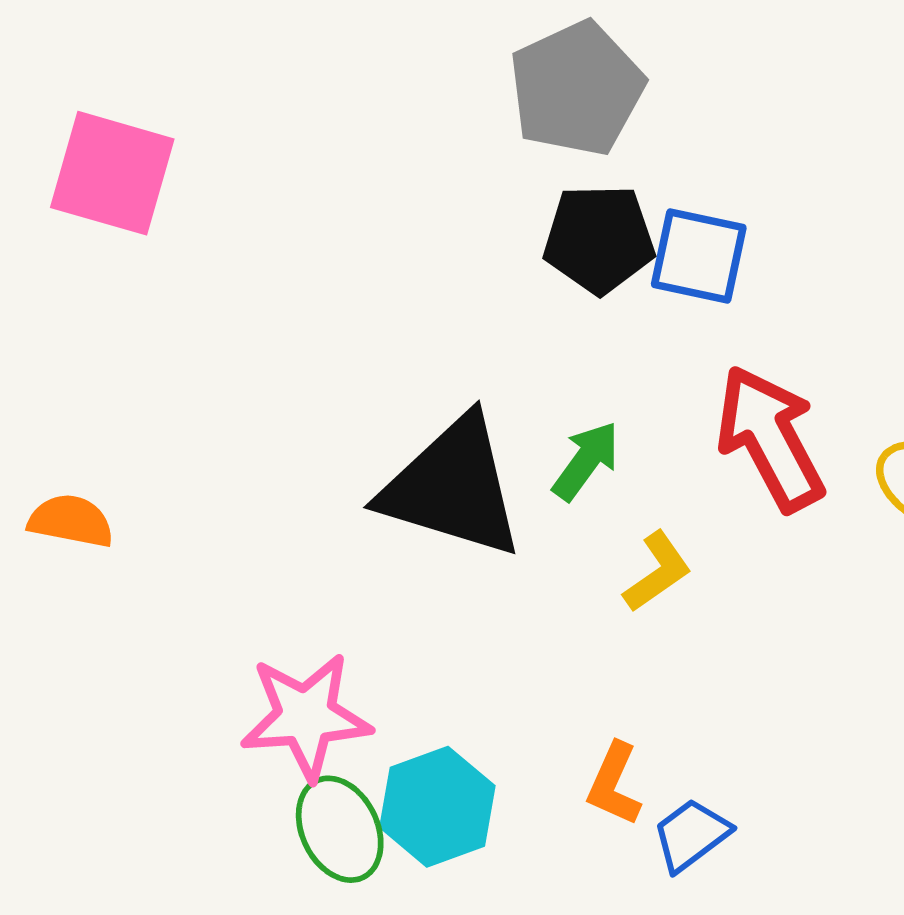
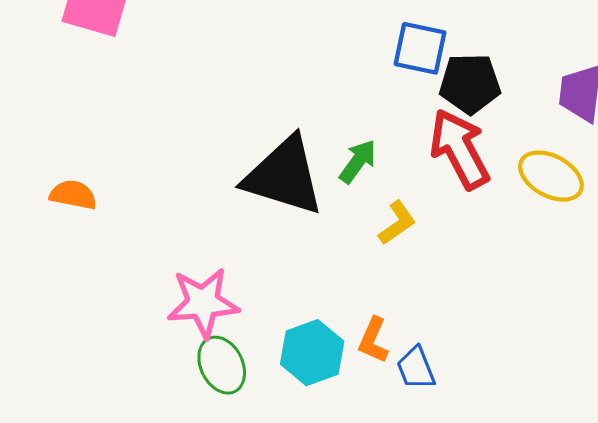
black pentagon: (599, 239) -> (470, 84), moved
cyan hexagon: (437, 807) -> (312, 353), moved
blue trapezoid: (691, 835) -> (416, 368), turned -75

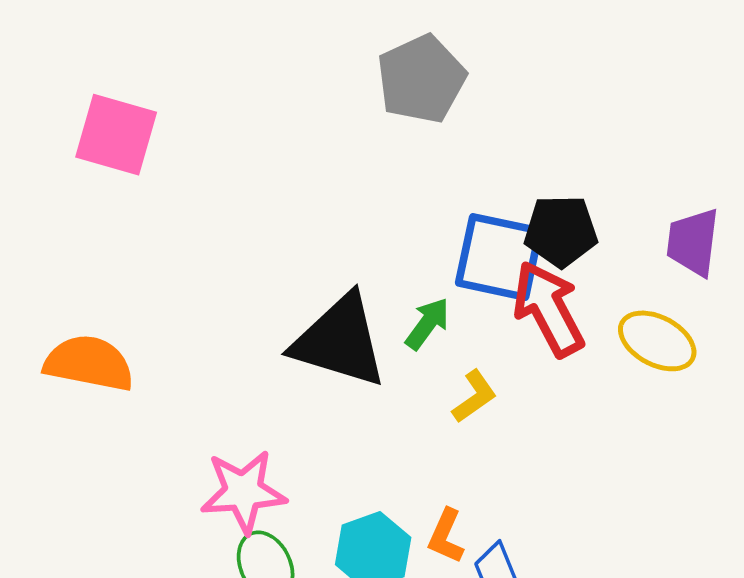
blue square: (420, 48) -> (499, 257), moved, size x1.4
orange semicircle: (73, 195) -> (89, 363), size x1.6

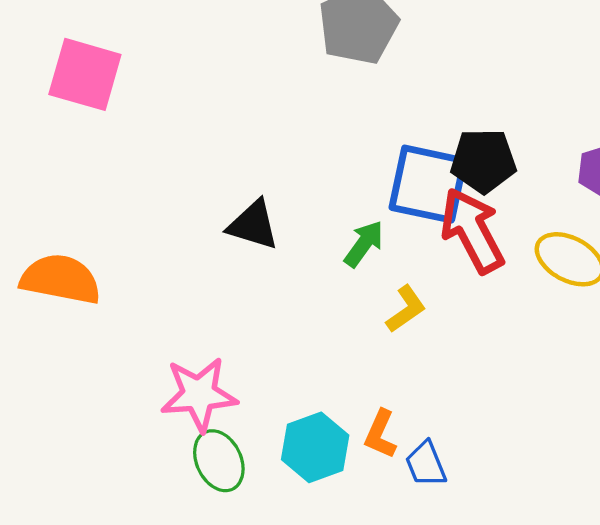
black triangle: (340, 341) -> (253, 225), moved, size x0.6

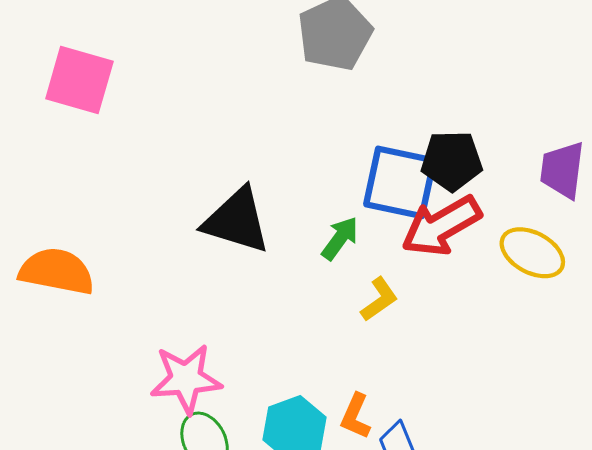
black triangle: (253, 225) -> (237, 221), size x1.4
red arrow: (472, 231) -> (441, 226), turned -92

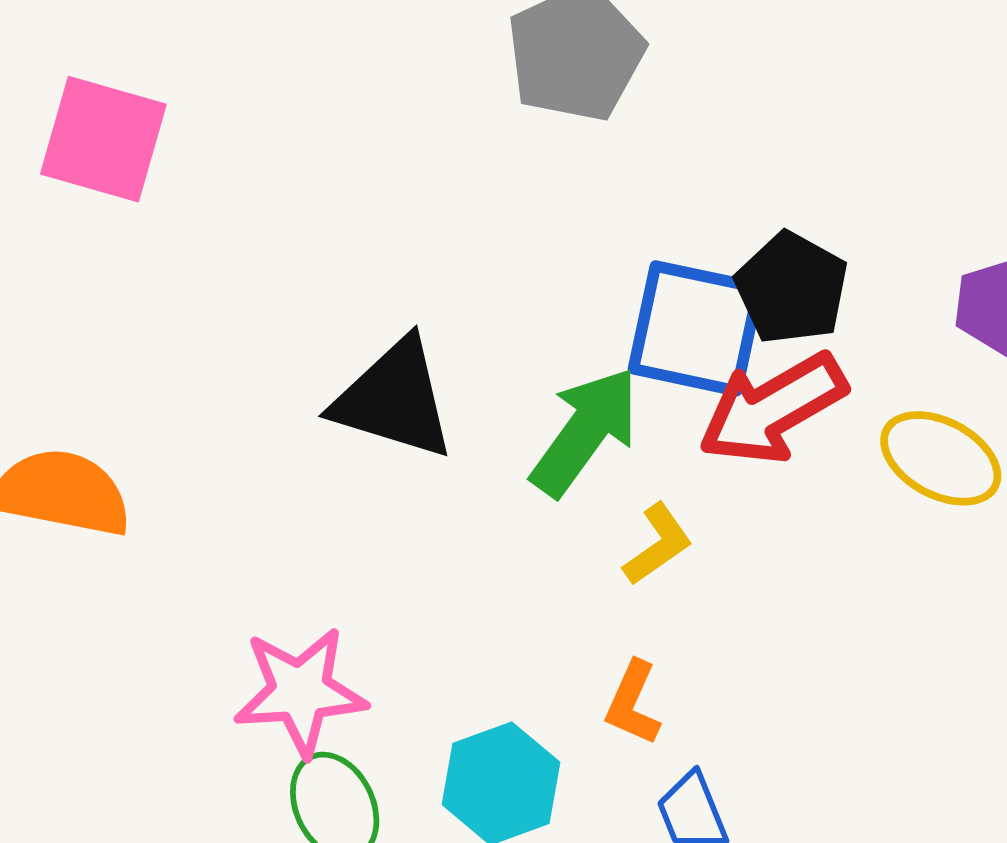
black pentagon: (452, 161) -> (792, 288), turned 30
green arrow: (340, 238) -> (585, 432), size x1.6
orange L-shape: (356, 416) -> (633, 703), moved

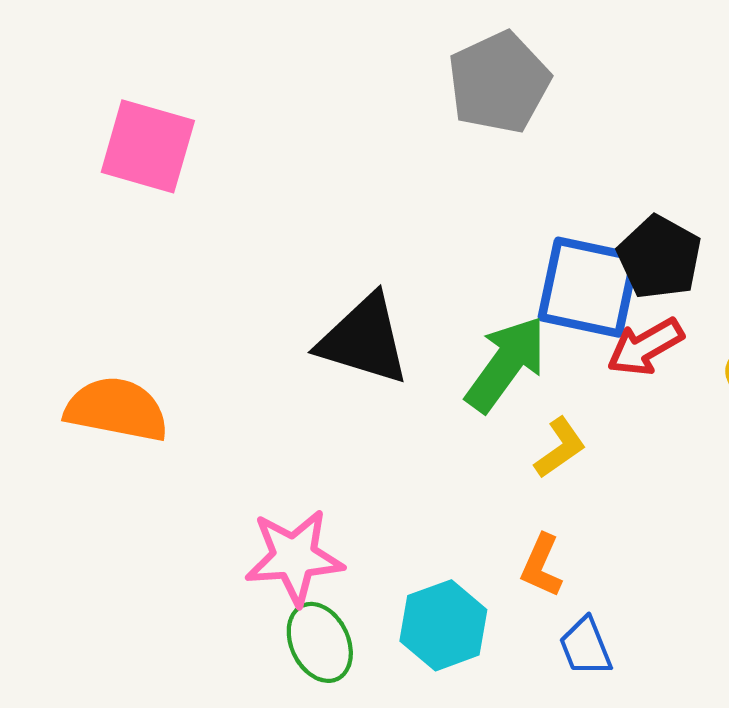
red arrow: (772, 409) -> (645, 347), size x0.7

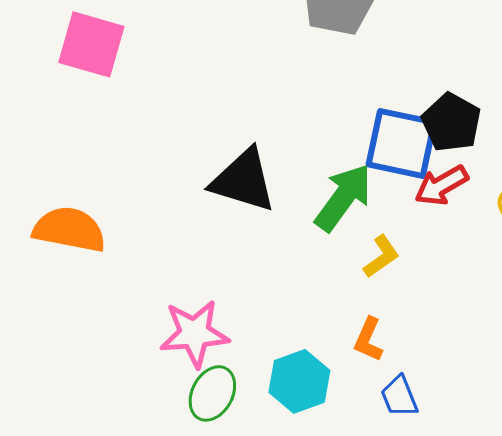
green ellipse: (320, 642) -> (212, 393), turned 54

